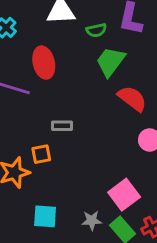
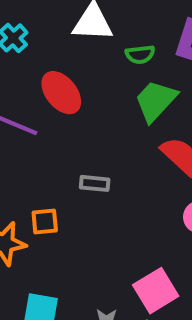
red ellipse: (44, 63) -> (61, 93), turned -32
gray rectangle: (62, 126) -> (95, 183), moved

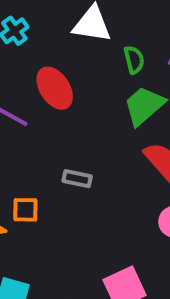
green semicircle: (140, 54) -> (134, 60), turned -104

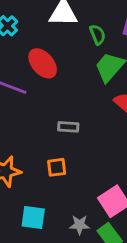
orange square: (25, 210) -> (57, 167), moved

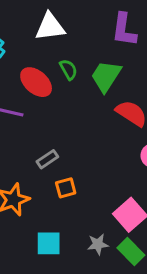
green semicircle: (97, 35) -> (68, 69), moved
gray rectangle: (68, 127) -> (47, 159), moved, turned -30

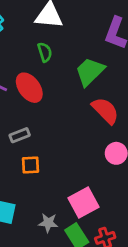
green semicircle: (68, 69) -> (45, 52), moved
red ellipse: (36, 82) -> (29, 88), moved

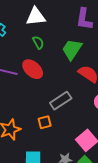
gray rectangle: (20, 135) -> (61, 101), moved, size x1.5

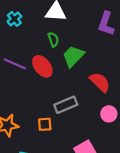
green trapezoid: (72, 49) -> (73, 56), moved

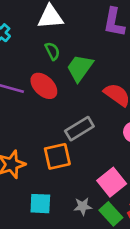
orange square: (45, 124) -> (57, 156), size x1.5

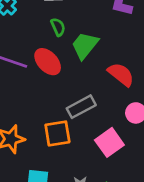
pink square: (112, 182) -> (109, 142), moved

